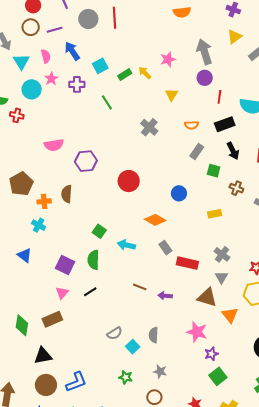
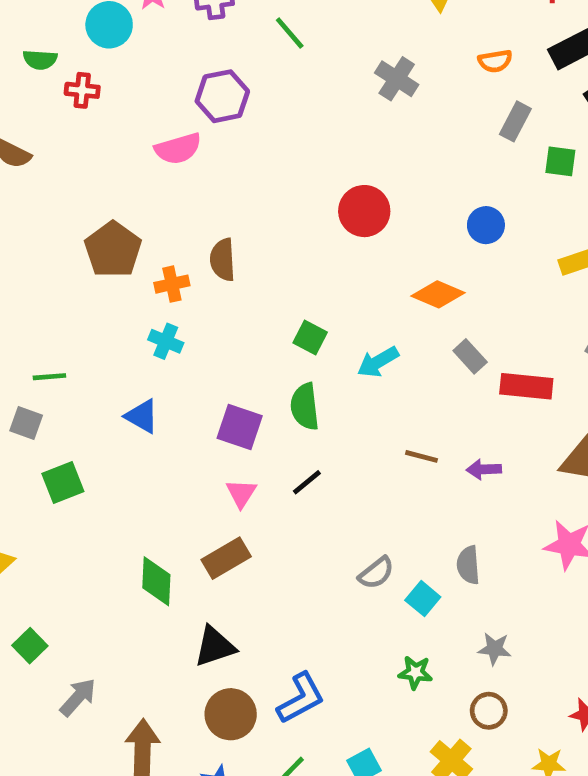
purple hexagon: (86, 161) -> (222, 96), moved
cyan arrow: (126, 245) -> (378, 362), turned -36

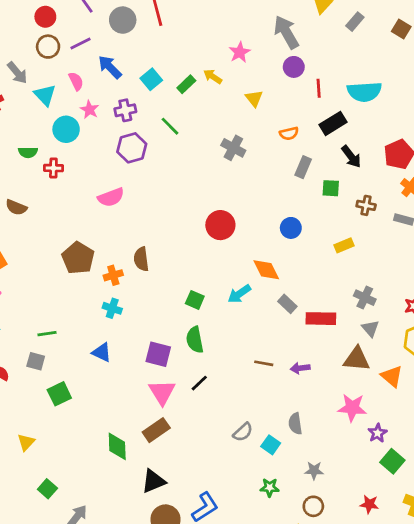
purple hexagon: (222, 96) -> (132, 148), moved
orange diamond: (438, 294) -> (266, 270), turned 44
cyan arrow: (378, 362) -> (239, 294), moved
pink triangle: (241, 493) -> (162, 392), size x1.5

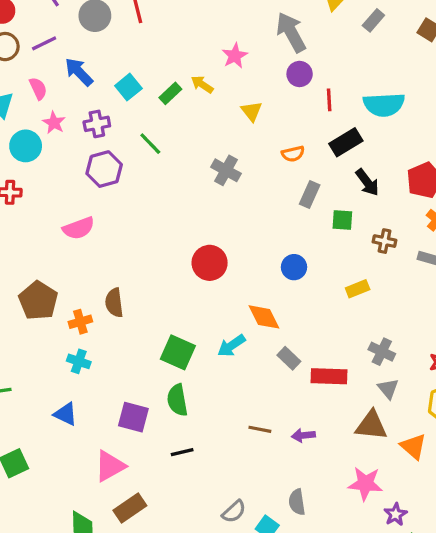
green square: (195, 300) -> (178, 352), size x1.5
black line: (199, 383) -> (182, 452), turned 30
pink triangle: (162, 392) -> (110, 466), moved, turned 32

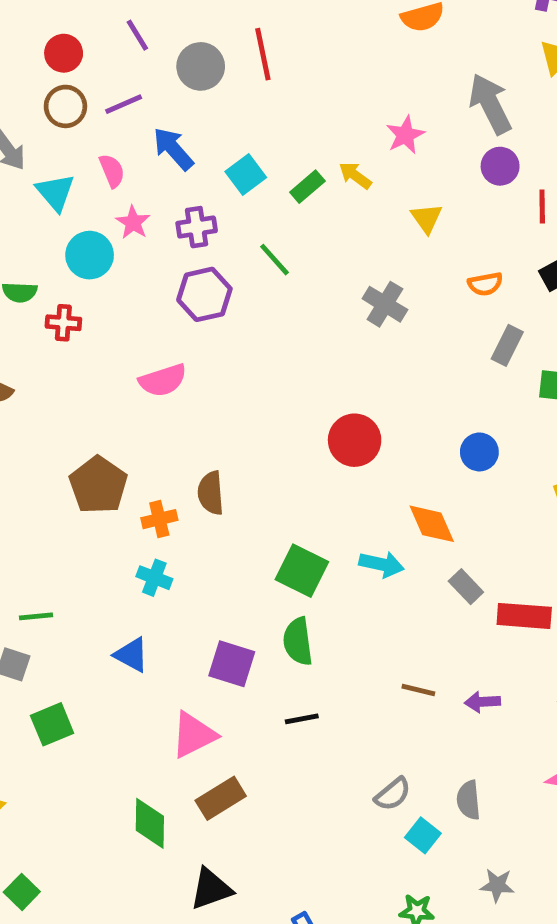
cyan arrow: (231, 346) -> (382, 564), turned -136
gray semicircle: (234, 511) -> (393, 794), moved

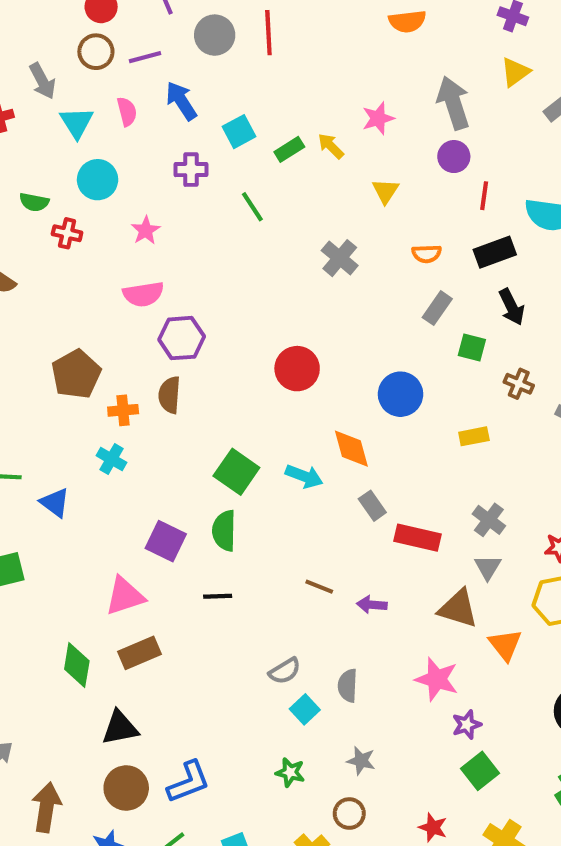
pink star: (133, 222) -> (146, 230), moved
purple hexagon: (204, 294) -> (182, 338), moved
blue circle: (479, 452) -> (401, 394), size x1.4
blue triangle: (131, 655) -> (55, 503), moved

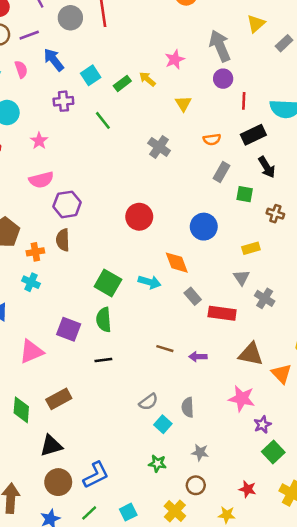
gray triangle: (488, 567) -> (241, 277), moved
pink triangle: (125, 596) -> (31, 352), moved

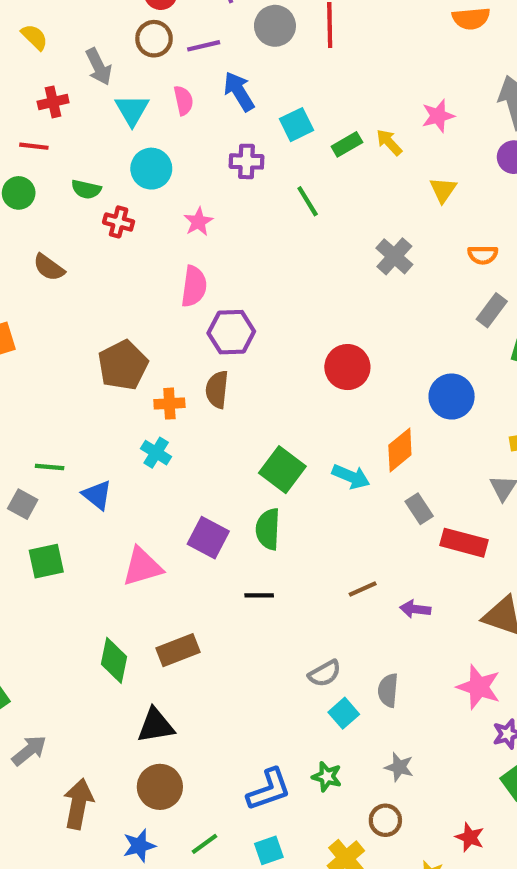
pink semicircle: (41, 180) -> (194, 286), turned -75
orange diamond: (177, 263) -> (400, 450), turned 64
brown line: (165, 349) -> (363, 589), turned -48
blue L-shape: (96, 475) -> (269, 790), moved

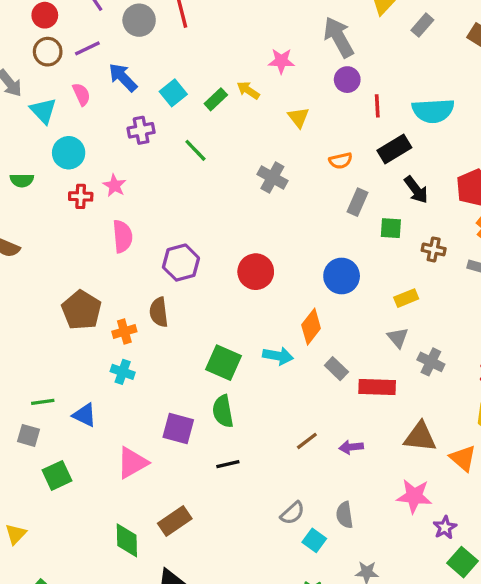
pink star: (438, 116) -> (281, 61), turned 30
red cross: (119, 222) -> (81, 196), moved
purple hexagon: (231, 332) -> (181, 263), moved

